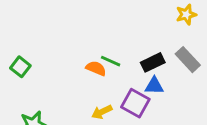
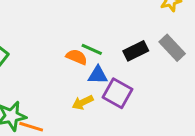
blue triangle: (154, 86) -> (98, 75), moved

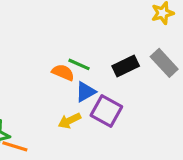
blue triangle: (98, 75) -> (85, 92), turned -30

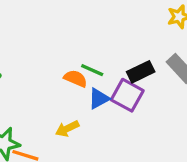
purple square: (106, 111) -> (127, 95), moved
yellow arrow: (69, 121) -> (67, 129), moved

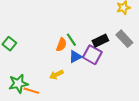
green line: (92, 70) -> (71, 40), turned 32
orange semicircle: (75, 78) -> (61, 45), turned 88

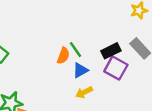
purple square: (92, 55) -> (116, 68), moved
yellow arrow: (56, 75) -> (84, 92), moved

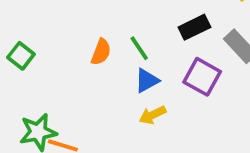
black rectangle: (111, 51) -> (194, 27), moved
orange semicircle: (63, 56) -> (101, 52), moved

